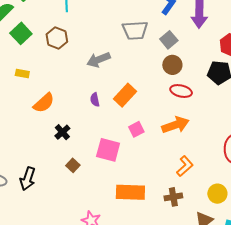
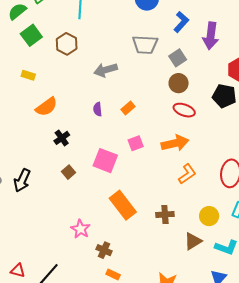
orange rectangle: (125, 95) -> (128, 108), size x0.6
orange L-shape: (185, 166) -> (187, 174), moved
orange rectangle: (130, 192) -> (123, 205), turned 44

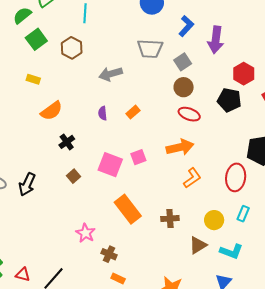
pink square: (136, 143) -> (138, 157), moved

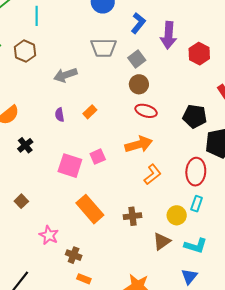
red hexagon: (244, 74) -> (199, 54), moved
black pentagon: (229, 100) -> (195, 116), moved
brown square: (74, 176) -> (21, 201), moved
cyan rectangle: (243, 214) -> (197, 204), moved

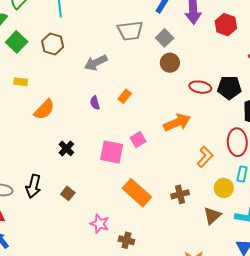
red ellipse: (146, 111) -> (200, 87), moved
black cross: (25, 145) -> (66, 148), moved
orange L-shape: (153, 174) -> (205, 157), moved

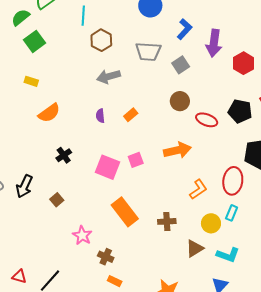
brown hexagon: (53, 44) -> (101, 40), moved
brown circle: (170, 63) -> (180, 101), moved
black pentagon: (229, 88) -> (240, 111), moved

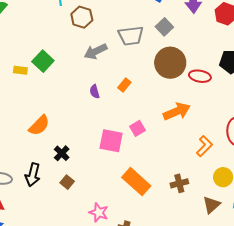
green square: (35, 41) -> (43, 61), moved
gray trapezoid: (148, 52) -> (131, 36), moved
brown circle: (180, 101) -> (170, 63), size x1.6
orange semicircle: (49, 113) -> (39, 125), moved
black cross: (64, 155) -> (62, 153), moved

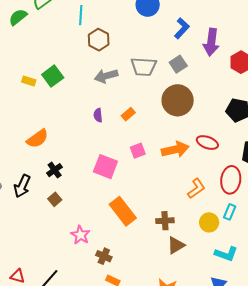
red ellipse: (200, 76) -> (207, 143), moved
pink square: (137, 128) -> (138, 151), moved
brown triangle: (211, 205) -> (176, 245), moved

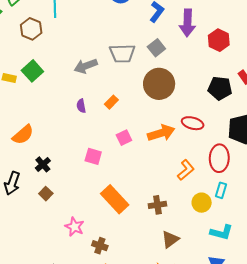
brown hexagon: (99, 40) -> (31, 29), moved
pink square: (105, 167) -> (93, 156), size x0.7
brown triangle: (176, 245) -> (170, 239), moved

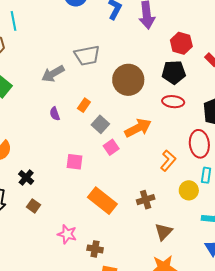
red hexagon: (219, 40) -> (181, 43), moved
gray square: (156, 48) -> (100, 124), moved
black pentagon: (220, 88) -> (174, 72), moved
red ellipse: (193, 123) -> (173, 102), moved
pink square: (124, 138) -> (111, 147), moved

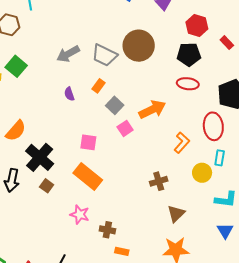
gray trapezoid: (87, 55) -> (104, 55), moved, turned 36
brown circle: (128, 80) -> (139, 46), moved
black cross: (26, 178) -> (40, 157), size x1.8
orange rectangle: (102, 201) -> (88, 177), moved

